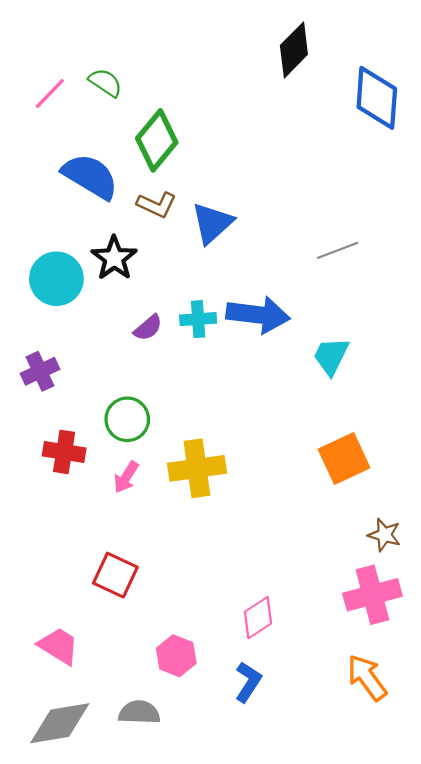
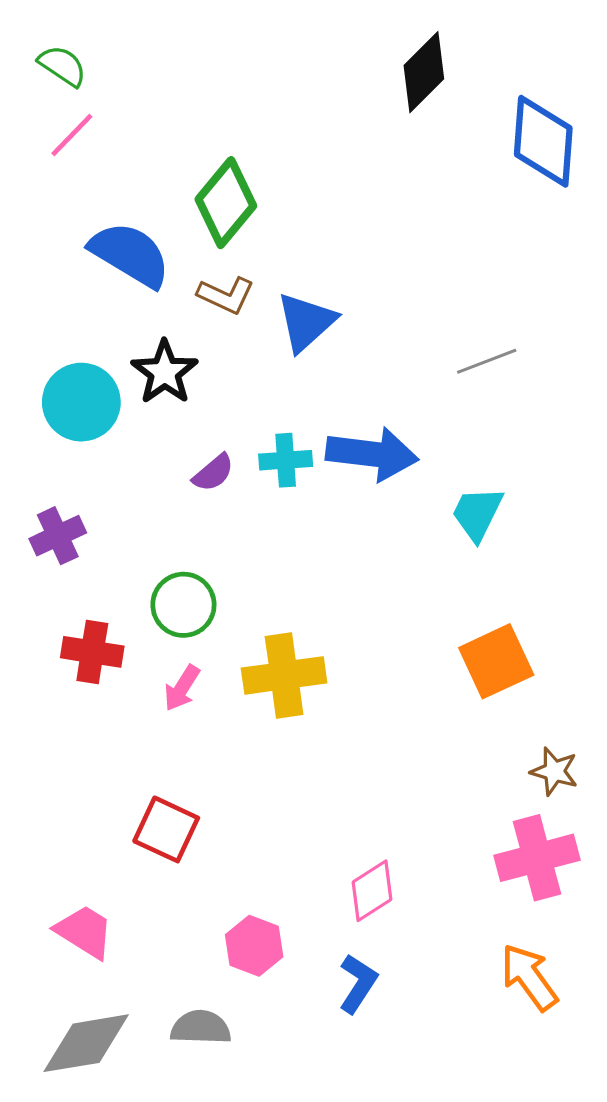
green semicircle: (105, 83) -> (62, 66), moved

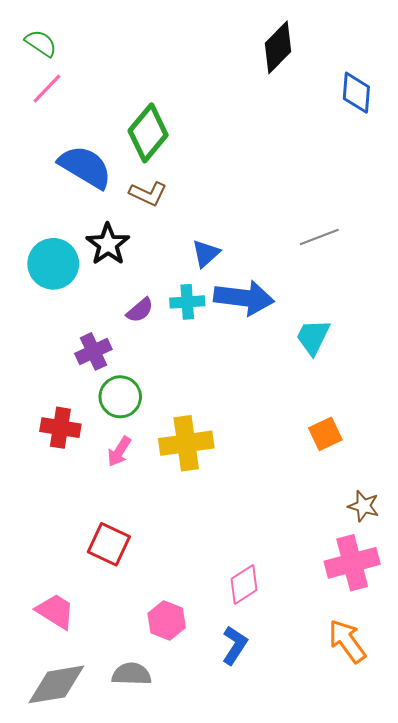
blue diamond: (543, 141) -> (356, 93), size x0.7
blue triangle: (306, 322) -> (206, 253), moved, size x0.7
purple cross: (58, 536) -> (93, 351), moved
orange square: (496, 661) -> (325, 434), size x0.7

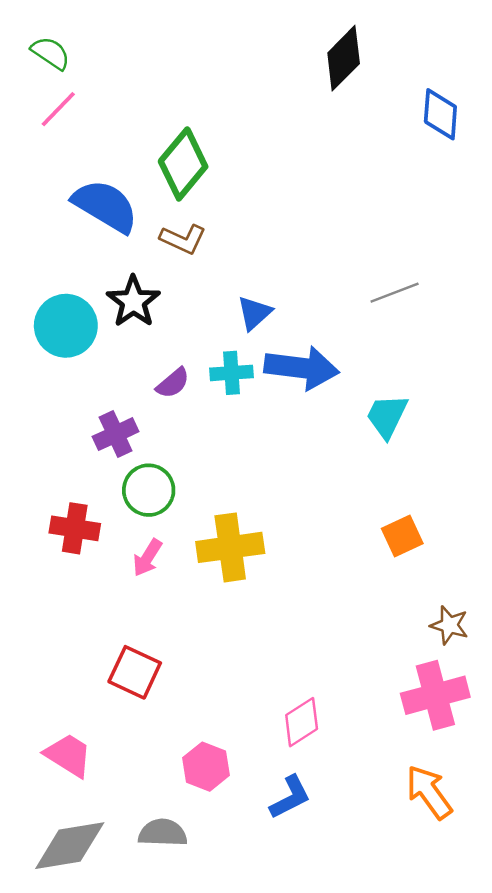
blue L-shape: (235, 645) -> (290, 797), turned 30

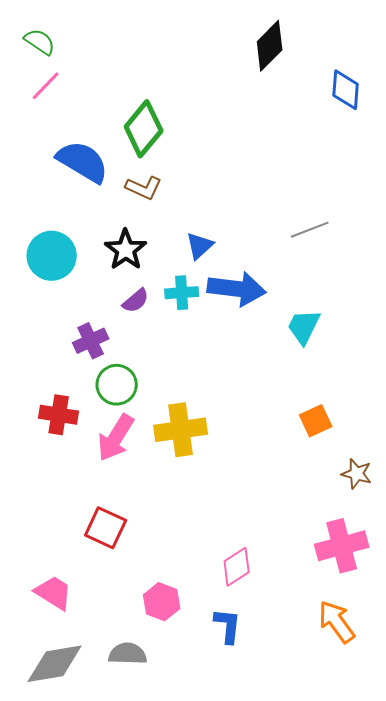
black star: (133, 302) -> (126, 250), moved
pink arrow: (147, 558) -> (116, 438), size x1.6
brown star: (449, 625) -> (357, 474), moved
blue L-shape: (290, 797) -> (228, 626), turned -57

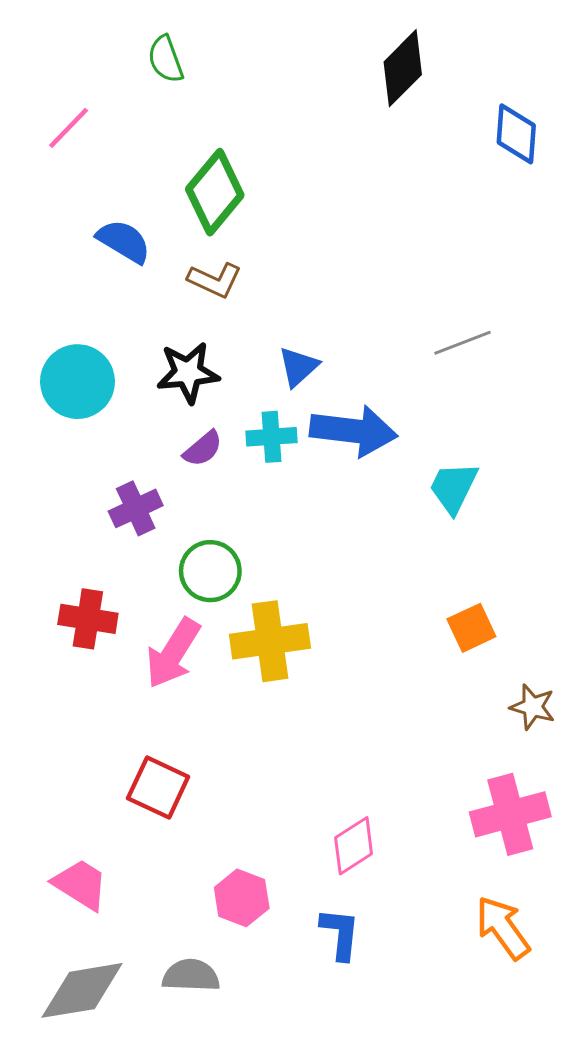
green semicircle: (40, 42) -> (166, 59), moved, turned -144
blue semicircle: (83, 162) -> (124, 241), size x0.7
black star: (126, 250) -> (188, 373), turned 30
green circle: (117, 385) -> (210, 571), moved

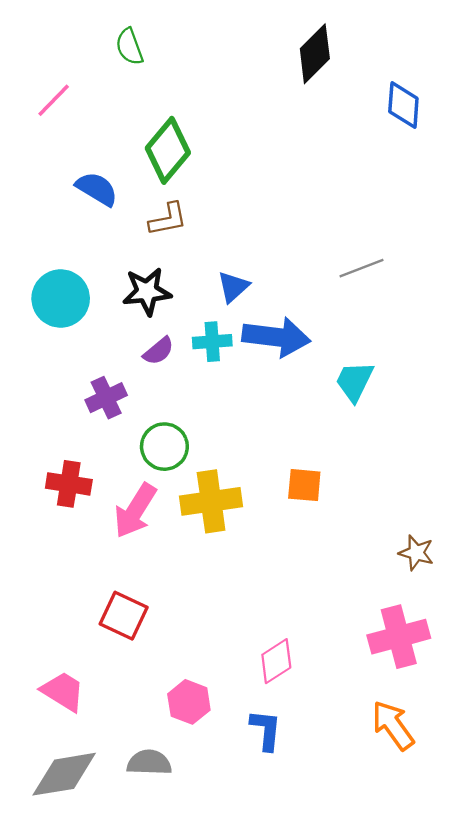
brown L-shape: (215, 280) -> (168, 219), turned -36
orange square: (471, 628) -> (304, 485), moved, turned 30

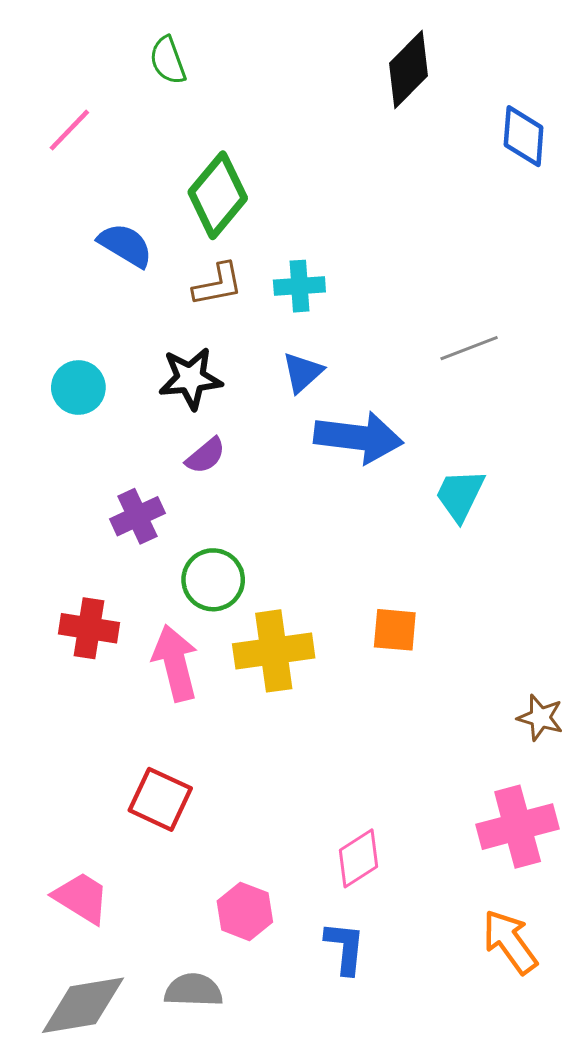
cyan circle: (61, 298) -> (78, 387), size x0.7
cyan cross: (212, 342) -> (299, 286), moved
pink arrow: (135, 511) -> (175, 663), turned 134

